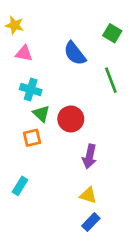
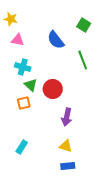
cyan rectangle: (20, 186) -> (22, 147), moved
blue rectangle: (91, 222) -> (68, 166), turned 40

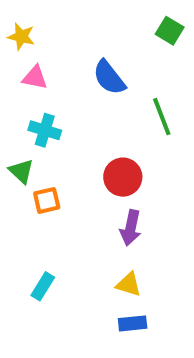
green square: (84, 25) -> (170, 31), moved
green triangle: (31, 85) -> (21, 171), moved
red circle: (53, 89) -> (123, 177), moved

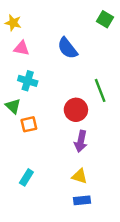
green line: (162, 117) -> (100, 90), moved

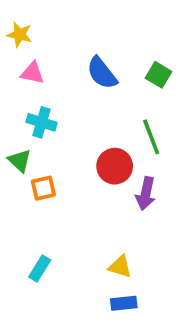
green square: (105, 19) -> (159, 75), moved
purple arrow: (81, 141) -> (146, 194), moved

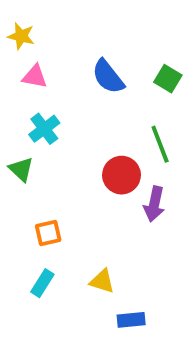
cyan cross: (42, 122) -> (44, 129), turned 36
orange square: (43, 188) -> (48, 233), moved
yellow triangle: (120, 267) -> (102, 281), moved

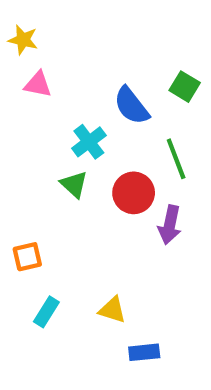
blue semicircle: (108, 77) -> (131, 106), moved
cyan cross: (44, 129) -> (89, 142), moved
green triangle: (21, 169) -> (74, 184), moved
orange square: (48, 233) -> (27, 257), moved

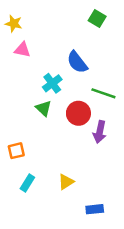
green square: (185, 87) -> (97, 19), moved
green line: (176, 159) -> (103, 93), turned -50
yellow triangle: (112, 310) -> (66, 182), turned -49
blue rectangle: (144, 352) -> (95, 209), moved

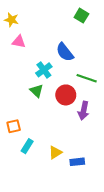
cyan rectangle: (27, 183) -> (27, 146), moved
blue rectangle: (95, 209) -> (77, 162), moved

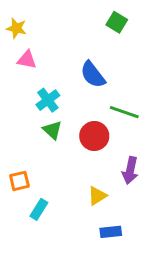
cyan cross: (44, 70) -> (48, 100), moved
purple arrow: (84, 111) -> (130, 170), moved
yellow triangle: (55, 152) -> (97, 196), moved

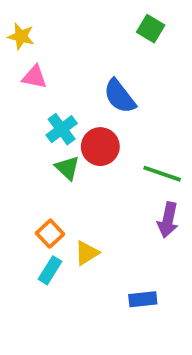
green line: (124, 112) -> (162, 174), moved
red circle: (94, 136) -> (100, 147), moved
orange square: (19, 181) -> (50, 234), moved, turned -30
yellow triangle: (97, 196) -> (87, 253), moved

